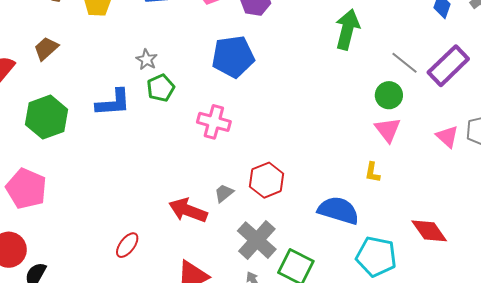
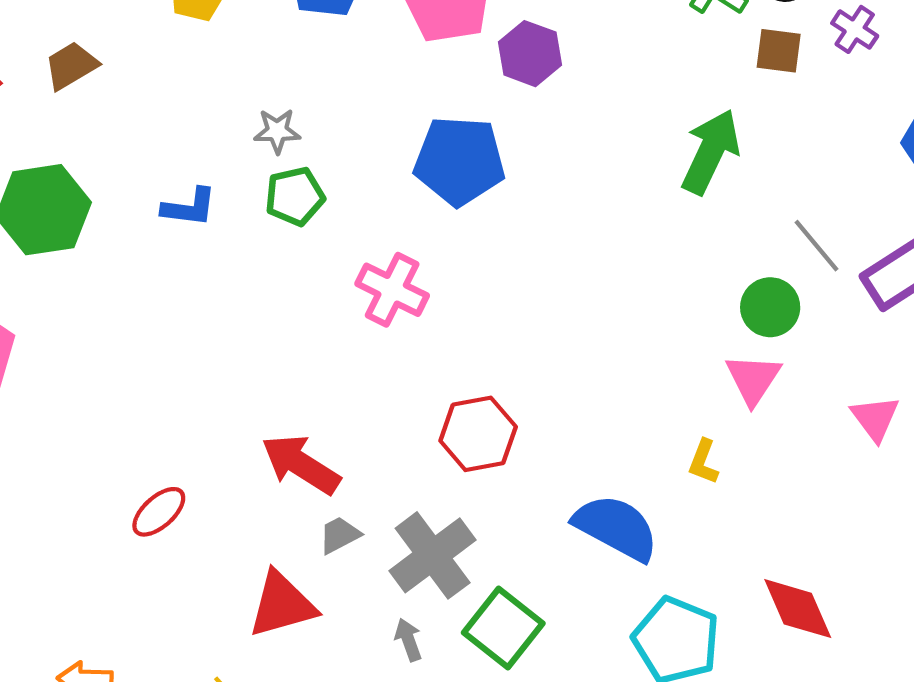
gray star: (147, 60) -> (277, 131), turned 30
blue L-shape: (113, 103) -> (189, 207), size x0.7
gray trapezoid: (224, 193) -> (339, 535), moved

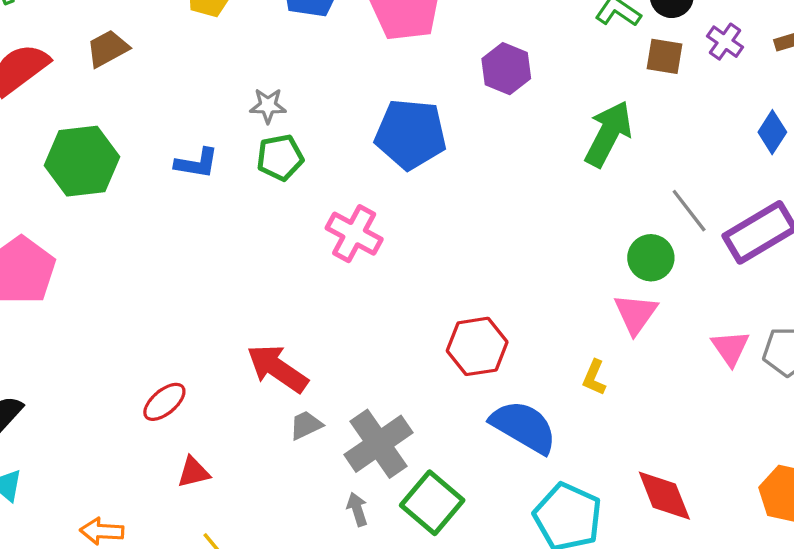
purple hexagon: (530, 54) -> (506, 69), moved
red hexagon: (478, 434) -> (477, 346), moved
red triangle: (282, 605) -> (193, 472), moved, size x0.6

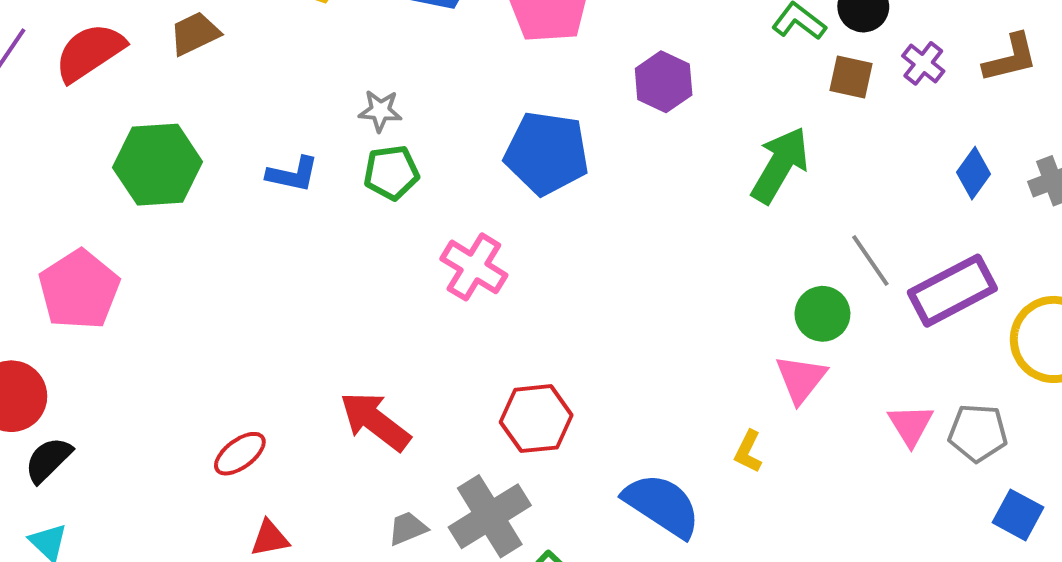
red hexagon: (477, 346) -> (536, 419), moved
gray trapezoid: (306, 425) -> (408, 528), moved

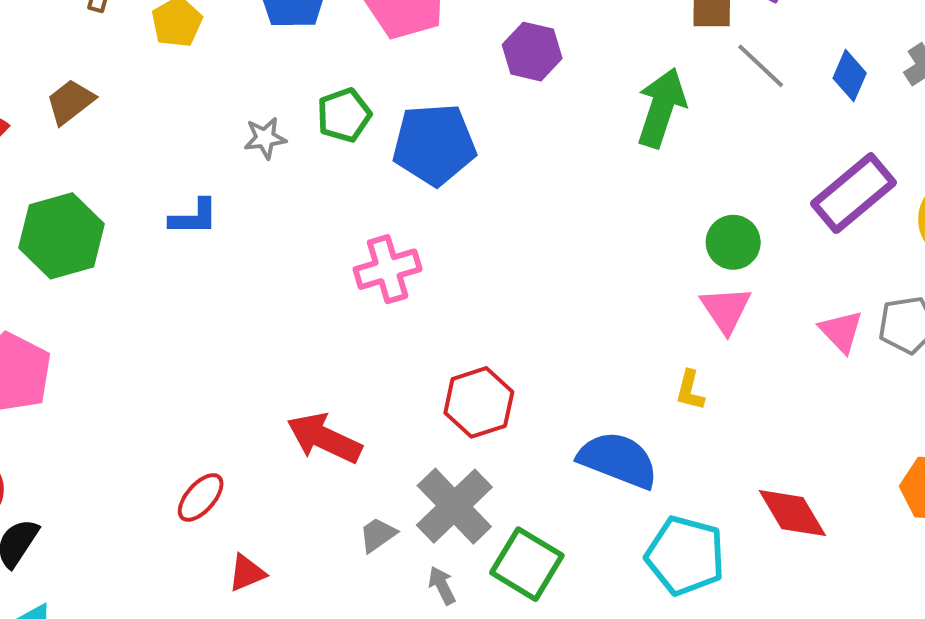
green pentagon: (391, 173) -> (344, 115), moved
gray line: (870, 261) -> (761, 66), moved
pink cross: (474, 267) -> (388, 269), turned -36

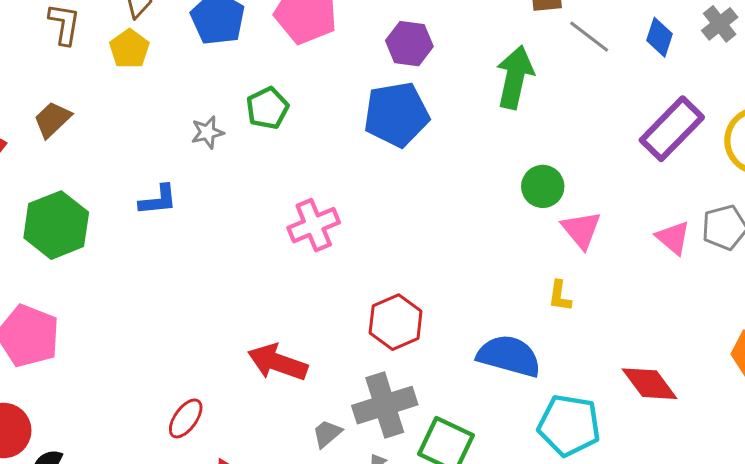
blue pentagon: (434, 144) -> (396, 114), moved
green circle: (733, 242) -> (543, 186), moved
gray cross: (454, 506) -> (385, 405), turned 32

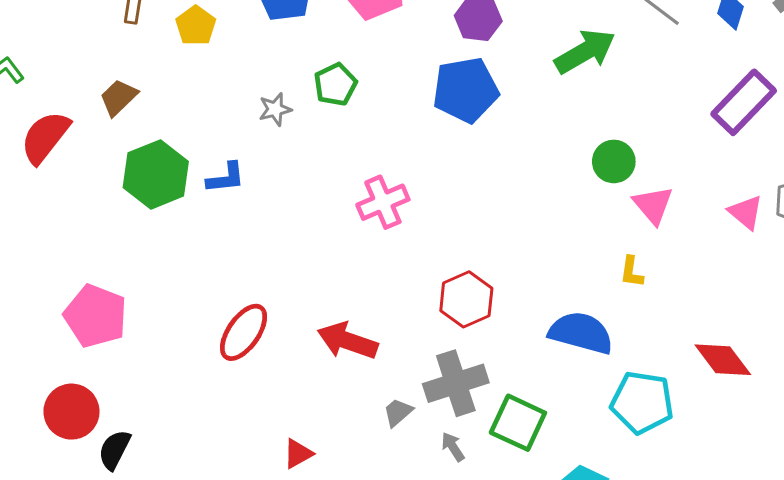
green arrow: (515, 77) -> (585, 51), turned 48
green hexagon: (56, 225) -> (156, 174), moved
red ellipse: (186, 418) -> (244, 332), moved, size x1.4

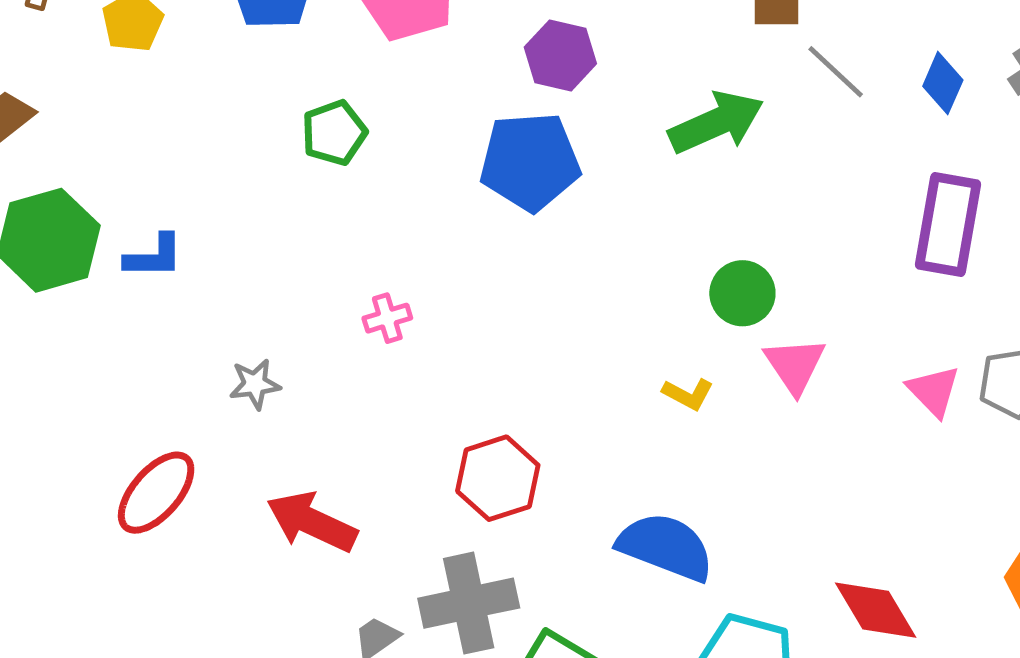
purple rectangle: (744, 102) -> (948, 225), turned -40
gray star: (275, 109) -> (255, 384), moved
pink cross: (383, 202) -> (387, 318), size x0.6
yellow L-shape: (632, 272) -> (688, 394), moved, turned -76

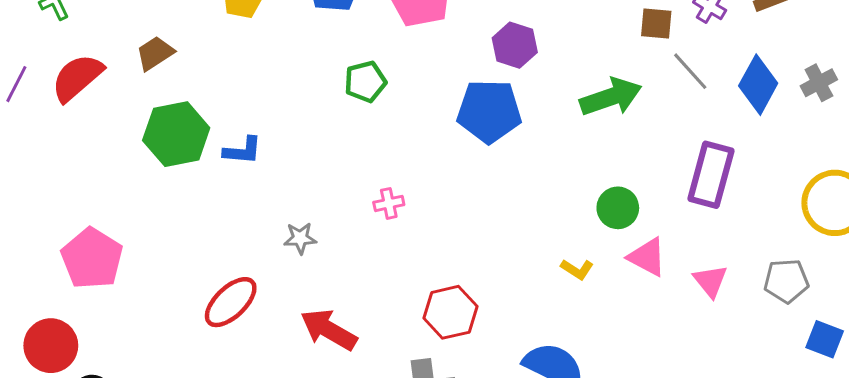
blue diamond: (943, 83) -> (758, 85), size x1.5
purple rectangle: (948, 225) -> (711, 175), moved
pink triangle: (795, 365) -> (647, 257), turned -33
pink triangle: (934, 391) -> (710, 281), moved

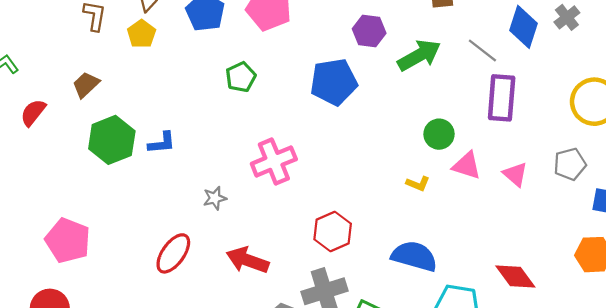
purple hexagon: (515, 45) -> (369, 31), moved
gray line: (690, 71) -> (482, 50), moved
red semicircle: (77, 78) -> (33, 113), size x0.7
pink cross: (389, 203) -> (274, 161), size x2.0

